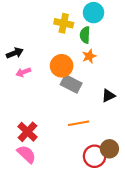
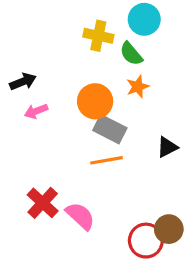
green semicircle: (85, 35) -> (131, 54), turned -42
orange line: (79, 123) -> (107, 160), moved
pink semicircle: (26, 154) -> (80, 216), moved

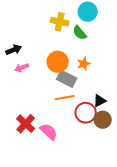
orange star: (138, 87) -> (84, 64), moved
black triangle: (167, 147) -> (100, 101), moved
brown circle: (169, 229) -> (103, 120), moved
red circle: (146, 241) -> (86, 113), moved

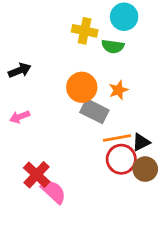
green semicircle: (80, 33) -> (113, 46), turned -42
pink arrow: (22, 68) -> (20, 117), moved
orange line: (65, 98) -> (117, 138), moved
pink semicircle: (49, 132) -> (54, 192), moved

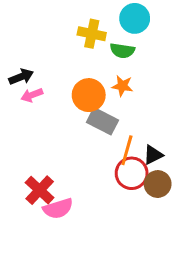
orange star: (118, 90) -> (122, 86), moved, turned 30
pink arrow: (20, 117) -> (32, 95), moved
orange line: (117, 138) -> (127, 150), turned -64
pink semicircle: (54, 192) -> (58, 209), turned 120

